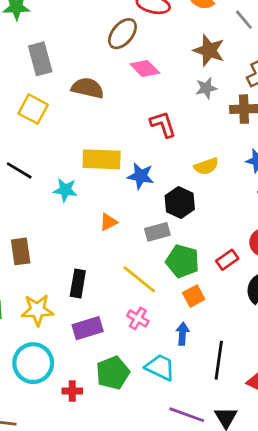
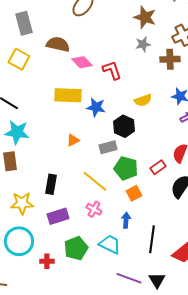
pink diamond: (145, 69) -> (82, 62), moved
cyan star: (65, 190) -> (17, 132), moved, size x1.4

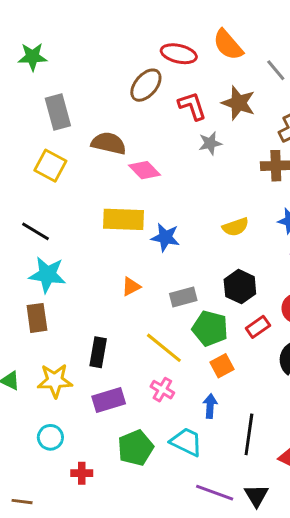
gray star: (143, 44) -> (210, 143), moved
red L-shape: (112, 70) -> (192, 106), moved
black hexagon: (124, 126) -> (240, 287), moved
cyan circle: (19, 241) -> (50, 437), size x0.6
red cross: (47, 261) -> (82, 473), moved

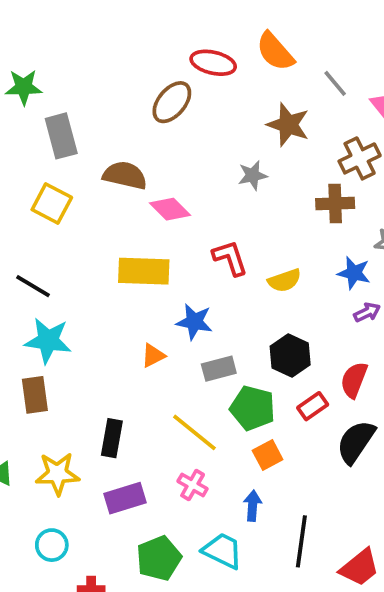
green star: (33, 57) -> (24, 87), moved
red L-shape: (192, 106) -> (230, 258), moved
blue star: (165, 237) -> (194, 322), moved

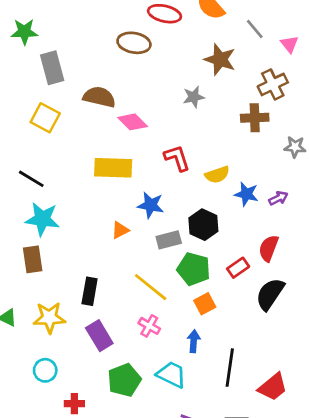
brown ellipse: (172, 102) -> (134, 43), turned 60
blue star: (354, 273) -> (246, 194), moved
black hexagon: (290, 356) -> (203, 225), moved
purple rectangle: (125, 498) -> (99, 336), turned 76

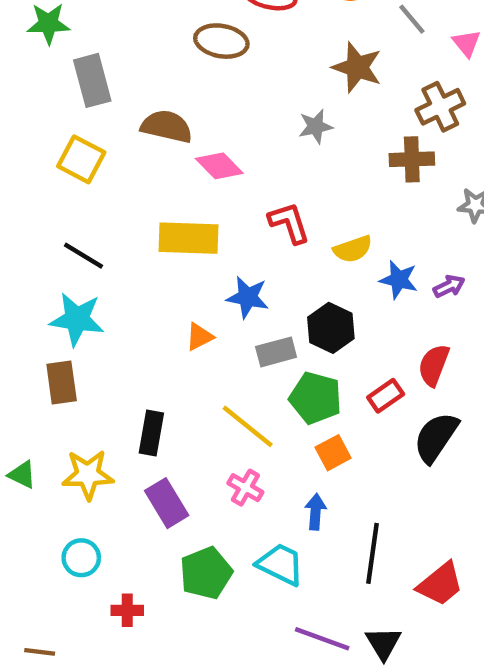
black line: (31, 179) -> (83, 256), moved

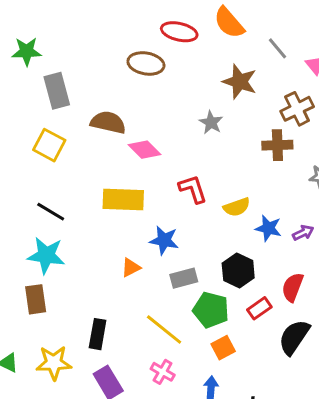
gray star: (316, 126) -> (211, 122), turned -30
black hexagon: (331, 328) -> (238, 271), moved

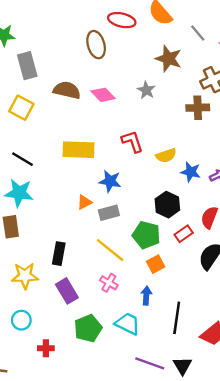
brown ellipse: (146, 63) -> (96, 45), turned 64
pink diamond: (144, 150) -> (103, 95), moved
gray rectangle: (184, 278) -> (109, 213), moved

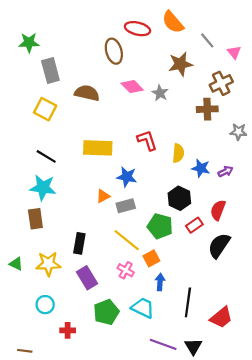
brown star: (168, 59) -> (180, 64), turned -30
pink diamond: (103, 95) -> (132, 87), moved
yellow semicircle: (166, 156) -> (178, 153), turned -66
orange square: (156, 264) -> (151, 258), moved

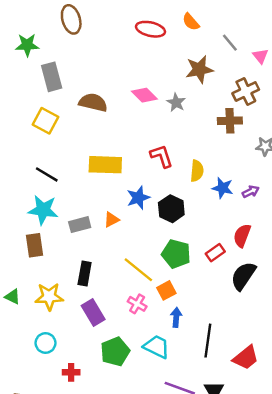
orange semicircle: (173, 22) -> (191, 22), size x0.7
brown ellipse: (114, 51) -> (71, 19), moved
blue star: (127, 177) -> (138, 198), turned -30
black hexagon: (179, 198) -> (171, 209), moved
gray rectangle: (126, 206) -> (80, 225), moved

